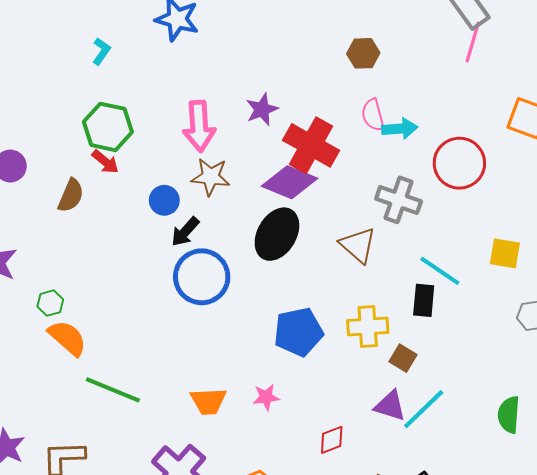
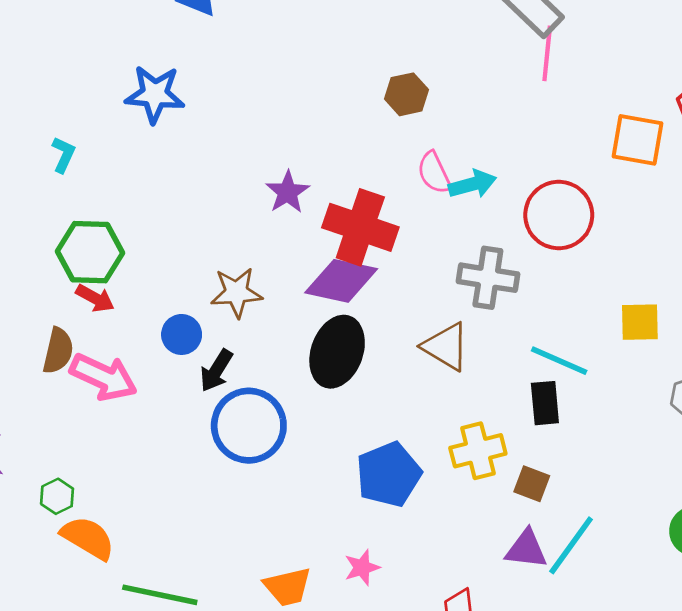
pink arrow: (199, 126) -> (104, 377), moved, turned -51

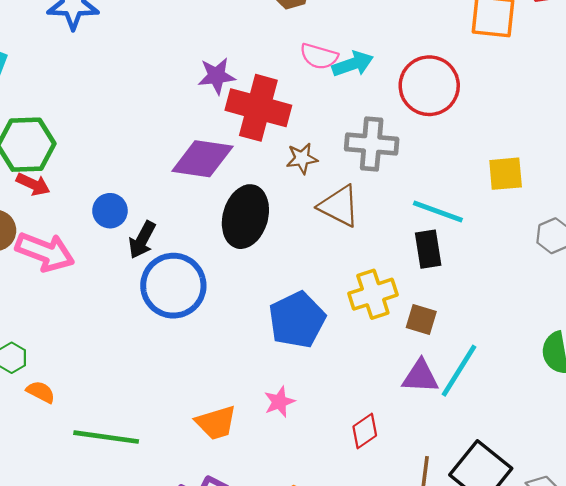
pink semicircle: (434, 173) -> (319, 56), turned -45
purple star: (287, 192) -> (217, 76), moved, turned 30
purple diamond: (341, 281) -> (202, 159), moved
brown star: (236, 293) -> (302, 158), moved, size x0.7
orange semicircle: (88, 538) -> (41, 392), size x0.6

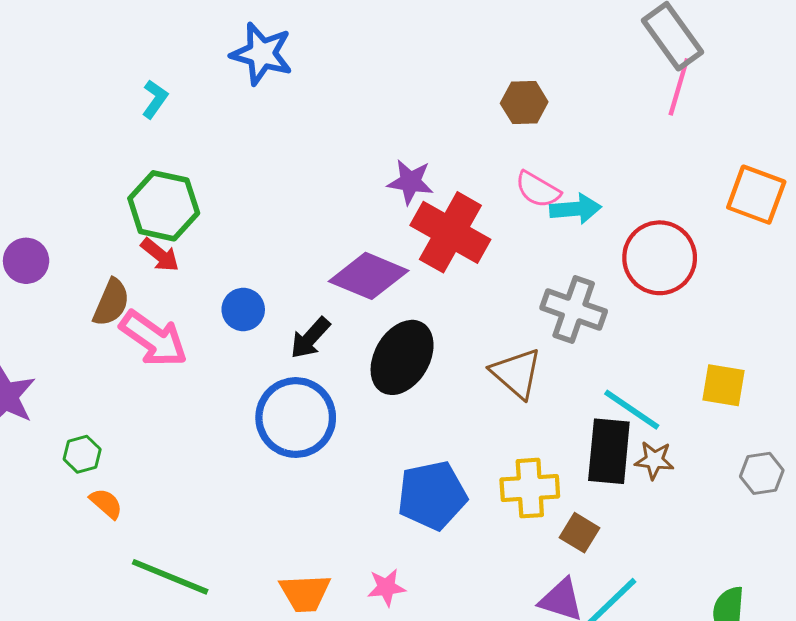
brown star: (302, 158) -> (654, 460), moved
black arrow: (142, 240) -> (310, 338), moved
black rectangle: (428, 249) -> (609, 451), size x1.4

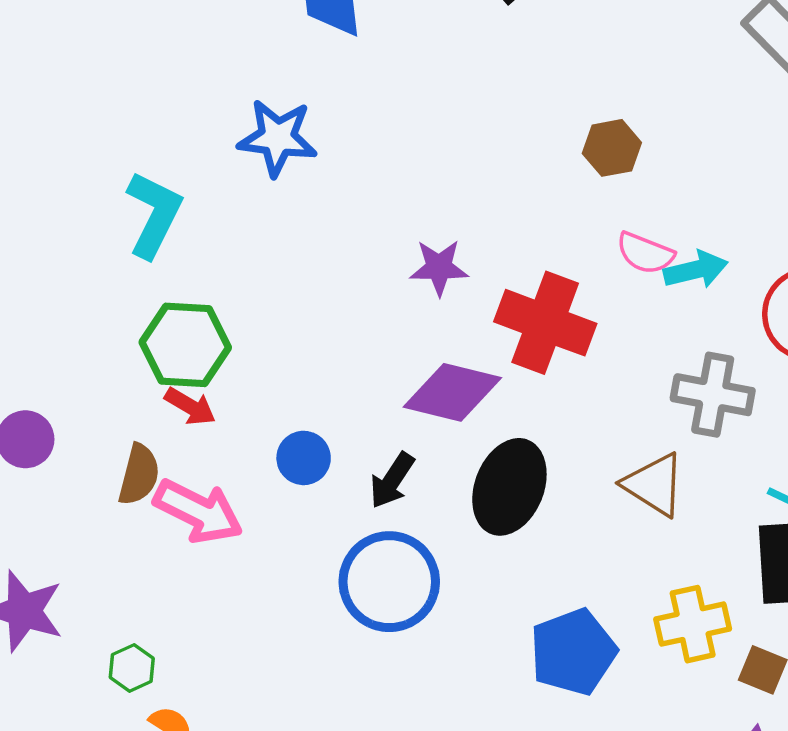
cyan L-shape: (155, 99) -> (154, 214), size x1.8
purple star: (410, 182) -> (439, 268), moved

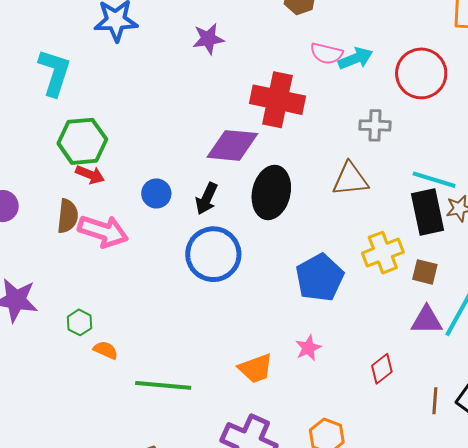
purple star: (439, 268) -> (208, 39), moved
gray cross: (713, 395) -> (375, 125), size x0.7
brown triangle: (654, 485) -> (350, 179), turned -30

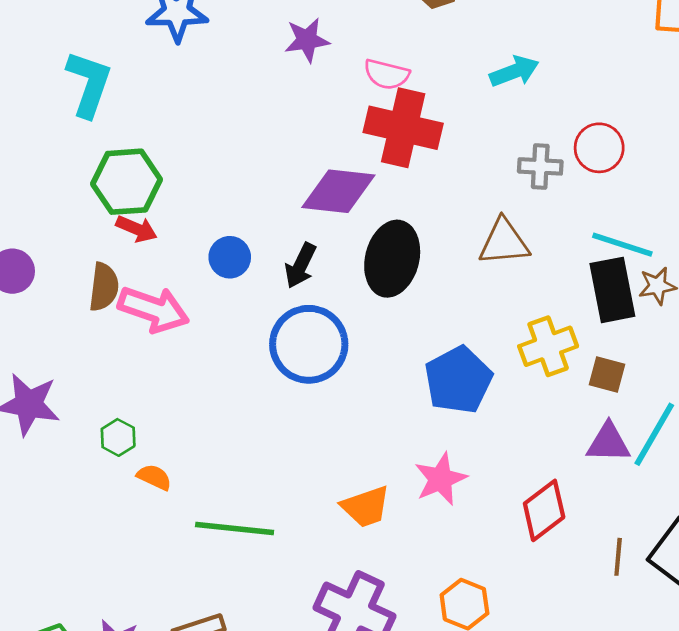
pink semicircle: (327, 53) -> (387, 74), moved
red circle: (421, 73) -> (599, 148), moved, size x0.7
pink star: (308, 348) -> (441, 479), size x1.4
red diamond: (382, 369) -> (544, 510), size x1.4

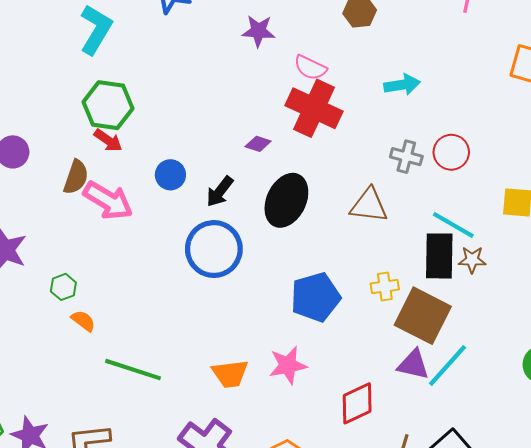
purple diamond: (338, 191) -> (258, 144), size x0.5
yellow cross: (548, 346) -> (385, 286), size x0.7
brown square: (607, 375) -> (423, 316), size x2.0

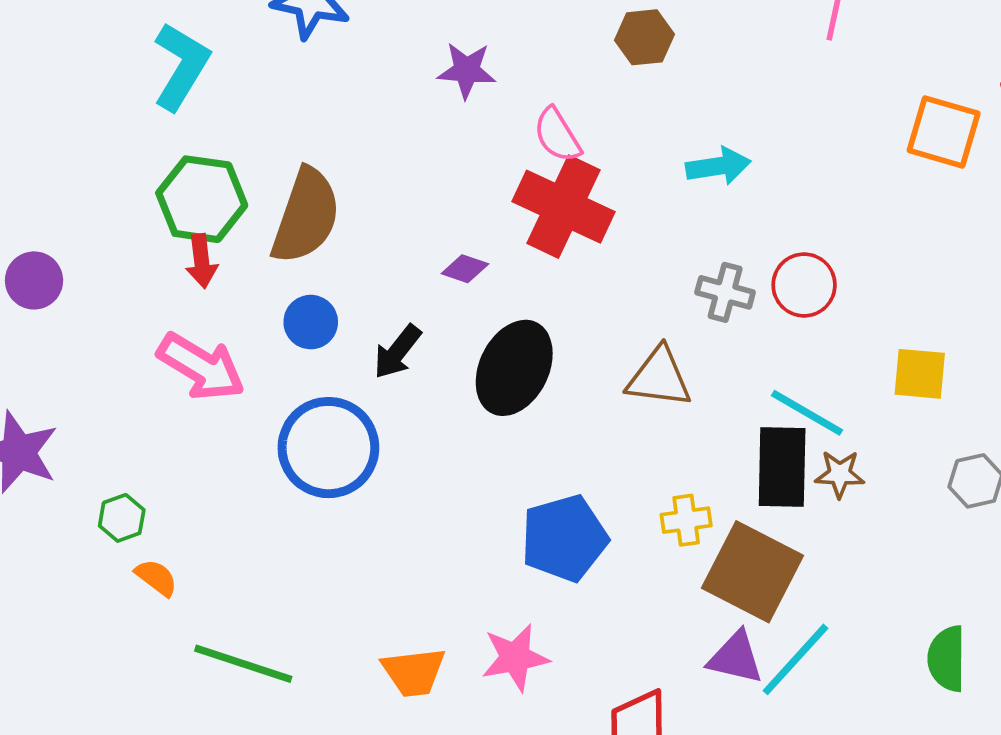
pink semicircle: (310, 68) -> (557, 135), turned 32
red arrow: (108, 140) -> (202, 261), turned 48
brown semicircle: (76, 177) -> (306, 216), moved, size x1.6
blue circle: (214, 249) -> (328, 448), moved

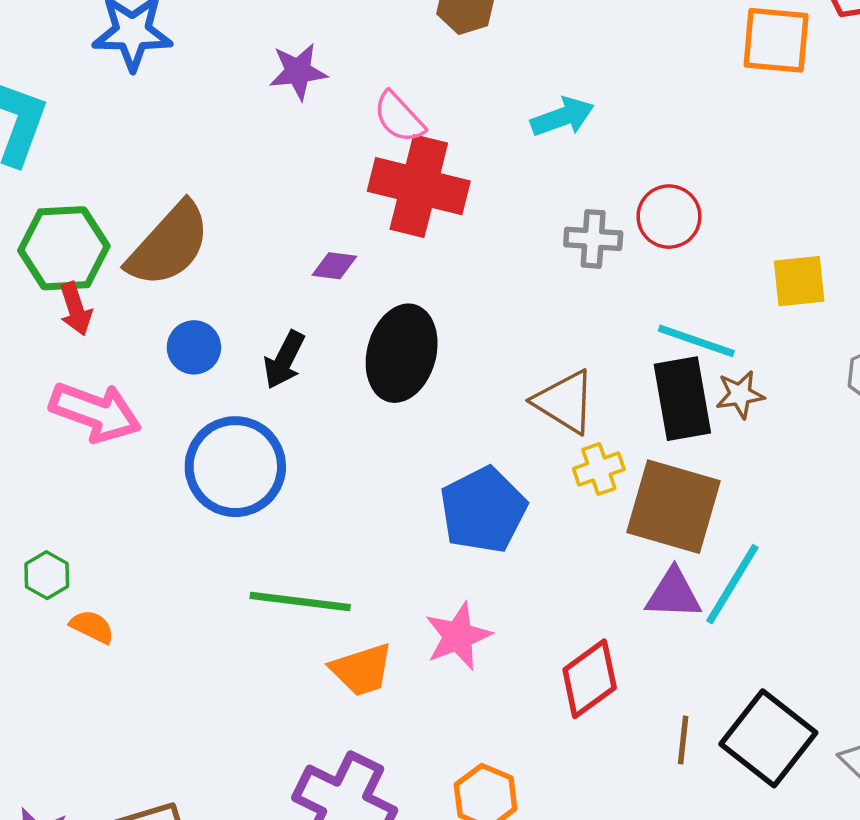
brown semicircle: (306, 216) -> (169, 245), turned 34
brown triangle: (659, 377) -> (565, 402), moved, turned 36
green line: (243, 664) -> (300, 602), moved

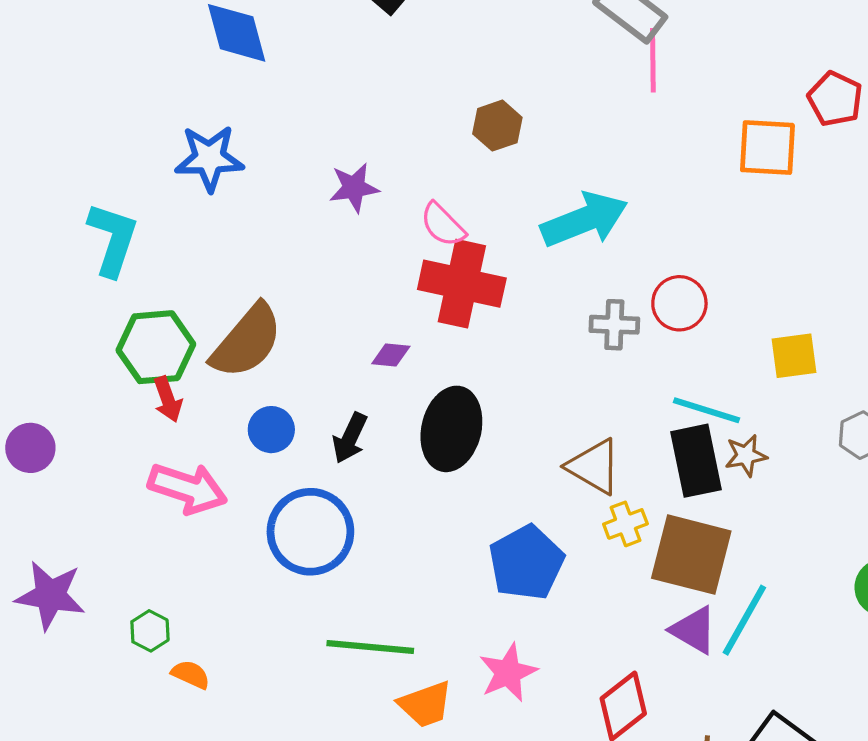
cyan arrow: (562, 117) -> (584, 220), size x1.6
purple triangle: (673, 594) -> (694, 630), turned 30

